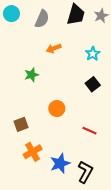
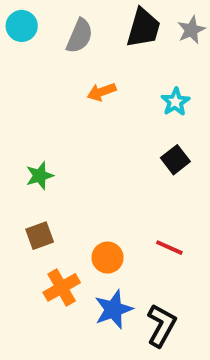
green star: (32, 75) -> (40, 176), moved
orange circle: (57, 109) -> (108, 258), moved

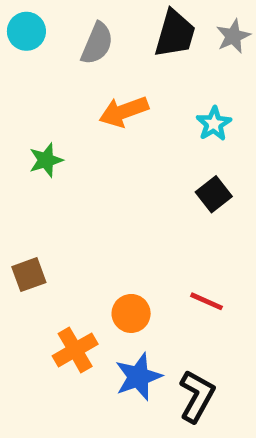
orange arrow: (102, 92) -> (124, 112), size x1.4
green star: (40, 176) -> (46, 160), moved
brown square: (40, 236) -> (29, 275), moved

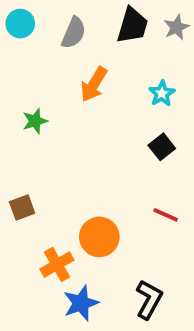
orange arrow: (124, 112) -> (94, 84), turned -39
red line: (206, 301) -> (166, 215), moved
orange circle: (131, 313) -> (99, 237), size x1.4
blue star: (138, 377) -> (81, 303), moved

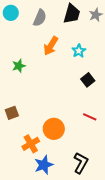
cyan star: (162, 93) -> (79, 51), moved

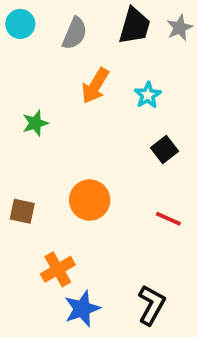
brown square: (12, 113) -> (22, 211), turned 32
orange circle: (54, 129) -> (90, 200), moved

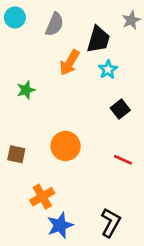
black trapezoid: (135, 26) -> (98, 39), moved

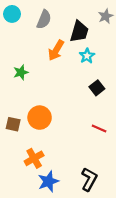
orange circle: (66, 146) -> (40, 118), moved

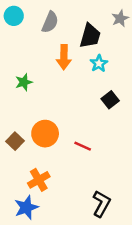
orange arrow: (56, 50) -> (64, 57), turned -30
brown square: (13, 124) -> (15, 141), turned 32
red line: (99, 129) -> (83, 146), moved
blue star: (48, 181) -> (26, 207), moved

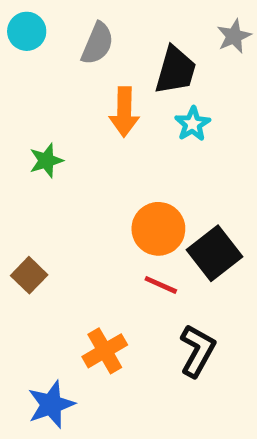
black square: (110, 100) -> (214, 253), moved, size x1.5
orange circle: (45, 134) -> (158, 229), moved
orange cross: (39, 180) -> (105, 351), moved
black L-shape: (101, 204) -> (197, 351), moved

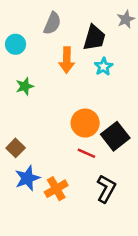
cyan circle: (27, 31) -> (16, 44), moved
blue star: (51, 404) -> (27, 178), moved

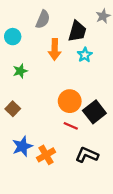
brown square: (16, 148) -> (13, 109), moved
black L-shape: (106, 189) -> (87, 155), turned -95

